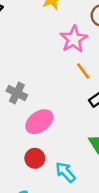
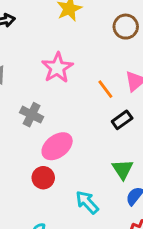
pink star: (74, 39) -> (57, 68), moved
red circle: (35, 158) -> (43, 178), moved

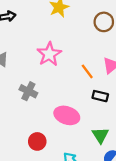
black rectangle: (122, 120) -> (100, 96), turned 49
pink ellipse: (57, 146) -> (67, 115), moved, turned 55

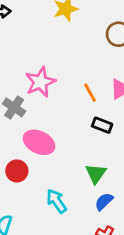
pink star: (49, 54) -> (40, 82), moved
pink ellipse: (67, 115) -> (39, 142), moved

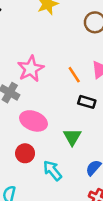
red circle: (17, 171) -> (25, 153), moved
green triangle: (96, 174) -> (72, 137), moved

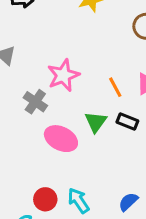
green triangle: (72, 137) -> (96, 122), moved
red circle: (25, 153) -> (45, 199), moved

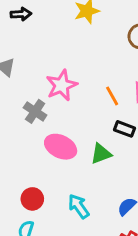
green triangle: (96, 122) -> (101, 154), moved, turned 35
red circle: (45, 199) -> (32, 199), moved

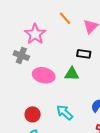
orange line: (112, 96) -> (65, 18), moved
green triangle: (101, 154) -> (72, 74), turned 35

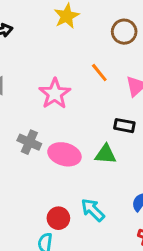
gray cross: (21, 56) -> (29, 142), moved
red circle: (33, 114) -> (58, 218), moved

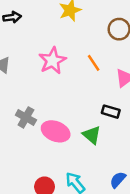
pink star: (55, 94) -> (52, 61), moved
green triangle: (106, 154) -> (92, 135), turned 30

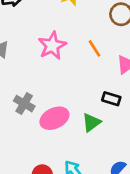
pink ellipse: (56, 131) -> (54, 118), turned -48
green triangle: (92, 135) -> (91, 122), turned 42

